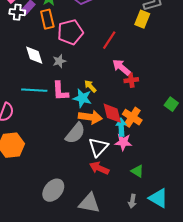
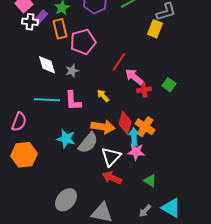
red line: (109, 40) -> (119, 62), moved
cyan star: (82, 98) -> (66, 139), moved
green square: (171, 104) -> (169, 85), moved
red diamond: (112, 113) -> (125, 123), turned 30
gray arrow: (132, 201) -> (145, 211), turned 32

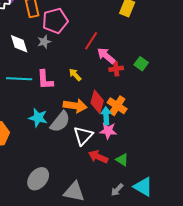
gray star: (72, 71) -> (44, 42), moved
red arrow: (112, 178) -> (98, 157), moved

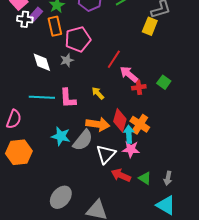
gray arrow: (117, 190) -> (168, 178), moved, turned -32

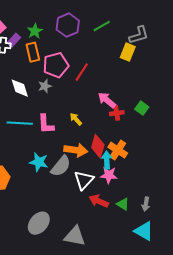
red line: (114, 59) -> (82, 72), moved

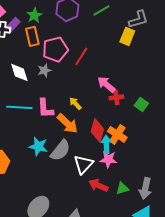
green square: (142, 108) -> (141, 104), moved
orange arrow: (76, 150) -> (67, 123), moved, turned 35
green triangle: (123, 204) -> (122, 188), turned -48
gray arrow: (146, 204) -> (145, 188), size x1.5

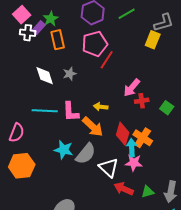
green star: (34, 15) -> (51, 19), moved
pink pentagon: (55, 49) -> (95, 44), moved
pink arrow: (106, 84) -> (132, 88), turned -90
yellow arrow: (75, 103) -> (101, 107), turned -40
white triangle: (83, 164) -> (109, 168), turned -30

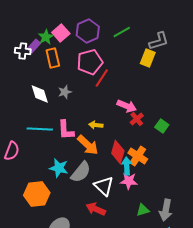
pink square: (22, 15) -> (61, 33), moved
pink arrow: (132, 88) -> (127, 106), turned -108
red cross: (142, 101) -> (137, 119), turned -32
orange hexagon: (22, 166) -> (37, 194), moved
red arrow: (124, 189) -> (96, 209), moved

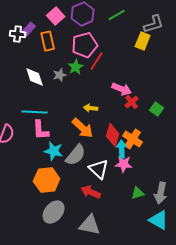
green star: (46, 37) -> (76, 67), moved
pink L-shape: (66, 130) -> (41, 130), moved
orange hexagon: (37, 194) -> (47, 180), moved

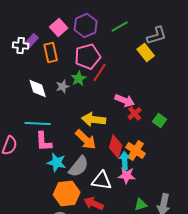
yellow rectangle: (143, 41) -> (146, 52), turned -60
yellow arrow: (91, 108) -> (94, 120), size x1.6
white triangle: (99, 169) -> (102, 180), turned -35
orange hexagon: (47, 180) -> (67, 194), moved

